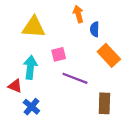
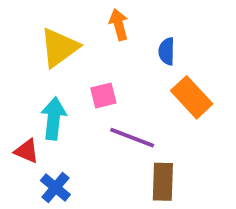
orange arrow: (78, 14) -> (119, 24), moved
yellow triangle: (34, 27) -> (59, 47), turned -40
brown rectangle: (104, 103) -> (163, 182), moved

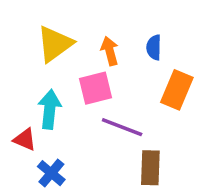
orange arrow: (119, 24) -> (110, 51), moved
pink square: (103, 95) -> (96, 88), size x1.4
orange rectangle: (192, 97) -> (177, 90), turned 66

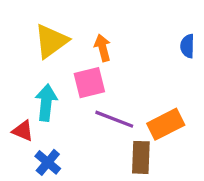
blue semicircle: (154, 47) -> (187, 46), moved
orange rectangle: (177, 90) -> (166, 124), moved, turned 40

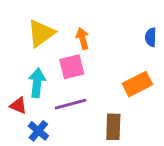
purple line: (114, 119) -> (70, 104), moved, turned -36
orange rectangle: (166, 124) -> (137, 84), moved

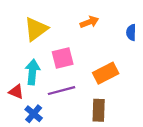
orange arrow: (83, 39) -> (89, 22), moved, turned 84
orange rectangle: (137, 84) -> (106, 73), moved

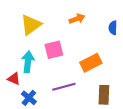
purple line: (61, 91) -> (64, 87), moved
brown rectangle: (99, 110) -> (104, 95), moved

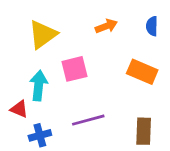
blue semicircle: (113, 28) -> (152, 26), moved
orange rectangle: (91, 63) -> (142, 72), moved, turned 50
blue cross: (29, 98) -> (40, 135), turned 35

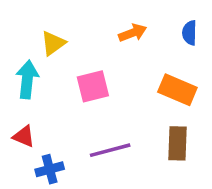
yellow triangle: (43, 34) -> (53, 43), size x0.7
cyan arrow: (39, 86) -> (27, 79), moved
brown rectangle: (144, 131) -> (177, 143), moved

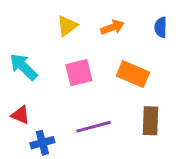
yellow triangle: (53, 43) -> (67, 26), moved
cyan arrow: (27, 79) -> (23, 67), turned -52
orange rectangle: (177, 90) -> (133, 74), moved

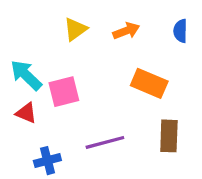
pink square: (79, 73) -> (64, 92), moved
red triangle: (20, 115) -> (26, 113), moved

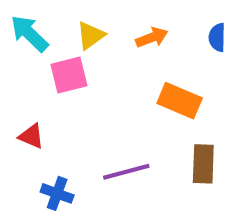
cyan arrow: (26, 75) -> (29, 33), moved
pink square: (64, 92) -> (69, 75), moved
blue cross: (47, 161) -> (57, 193), turned 35

